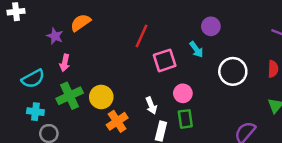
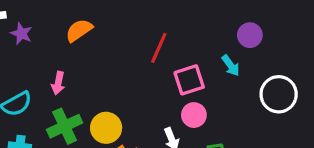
purple star: (55, 36) -> (21, 34), moved
pink circle: (183, 93) -> (194, 115), moved

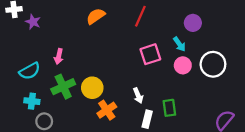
orange semicircle: (79, 30) -> (96, 16), moved
red line: (159, 48) -> (140, 16), moved
pink circle: (194, 115) -> (183, 65), moved

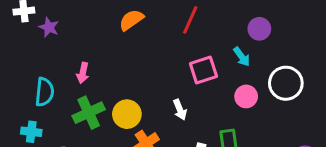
pink circle: (183, 65) -> (246, 96), moved
cyan semicircle: (30, 71) -> (45, 92), turned -55
white arrow: (138, 96) -> (180, 110), moved
cyan cross: (32, 101) -> (31, 132), moved

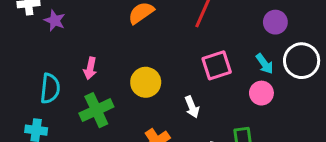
cyan arrow: (242, 57) -> (265, 64), moved
white circle: (286, 83) -> (302, 61), moved
yellow circle: (127, 114) -> (146, 82), moved

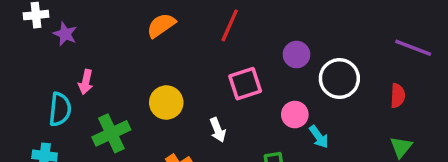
purple circle: (275, 22) -> (297, 55), moved
cyan arrow: (265, 64) -> (319, 137), moved
pink arrow: (90, 68) -> (86, 82), moved

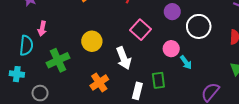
pink square: (245, 84) -> (141, 30), turned -30
white arrow: (218, 130) -> (124, 58), size x1.5

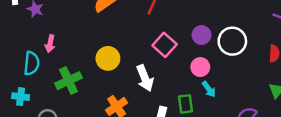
purple circle: (172, 12) -> (202, 35), moved
cyan arrow: (186, 62) -> (209, 89), moved

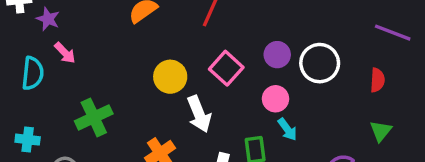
pink arrow: (50, 44) -> (65, 53), moved, turned -56
yellow circle: (108, 58) -> (170, 77), moved
cyan semicircle: (32, 63) -> (33, 73), moved

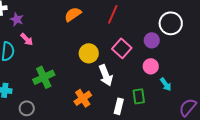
white circle: (320, 63) -> (171, 23), moved
cyan arrow: (287, 129) -> (166, 84), moved

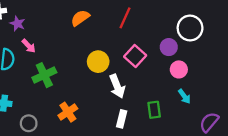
pink circle: (151, 66) -> (179, 69), moved
green cross: (44, 77) -> (44, 75), moved
orange cross: (83, 98) -> (68, 112), moved
white rectangle: (119, 106) -> (122, 119), moved

